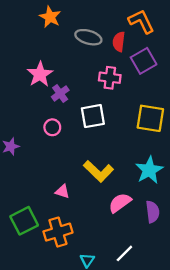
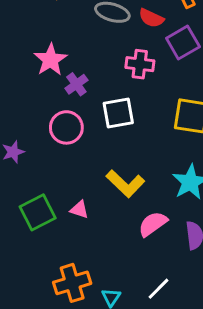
red semicircle: (119, 42) -> (151, 18), turned -72
pink circle: (52, 127) -> (66, 127), size x1.5
green square: (24, 221) -> (38, 212), moved
orange cross: (58, 232) -> (72, 283), moved

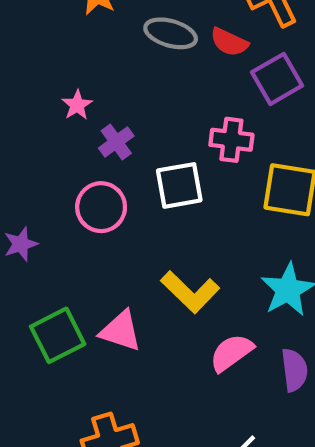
pink star: (51, 60) -> (77, 105), size x0.6
pink cross: (140, 64) -> (231, 140), moved
pink triangle: (79, 210) -> (121, 331), size x1.5

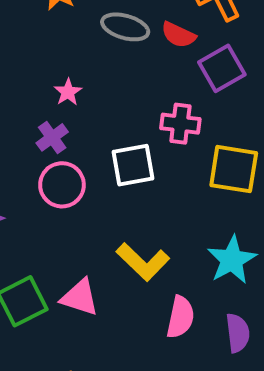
pink star: (77, 105) -> (68, 92), moved
purple cross: (116, 142) -> (52, 137), moved
pink semicircle: (231, 353) -> (180, 317), turned 138

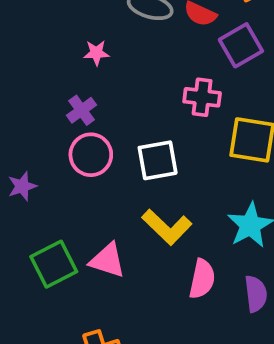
pink star: (68, 92) -> (96, 53), moved, turned 30
white square: (133, 165) -> (158, 160), moved

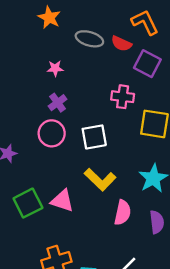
purple square: (241, 45) -> (147, 64), turned -32
purple cross: (82, 110) -> (58, 103), moved

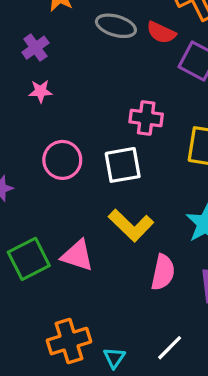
pink star: (55, 68) -> (41, 91), moved
pink cross: (123, 97) -> (146, 118), moved
purple cross: (58, 103) -> (35, 48), moved

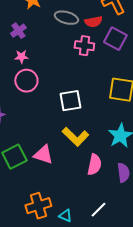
red semicircle: (161, 33) -> (93, 22), turned -36
pink cross: (146, 118) -> (84, 46), moved
pink circle: (62, 160) -> (26, 81), moved
cyan triangle: (114, 358) -> (65, 216), turned -40

